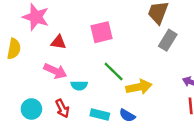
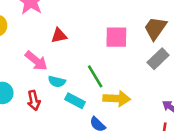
pink square: (102, 32) -> (116, 37), moved
red triangle: (58, 42) -> (59, 36), moved, turned -35
cyan rectangle: (100, 114) -> (75, 101), moved

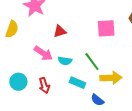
cyan semicircle: (57, 82) -> (65, 61), moved

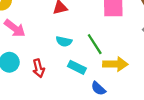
pink arrow: (43, 53) -> (15, 28), moved

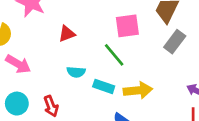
green line: (95, 44) -> (114, 55), moved
cyan rectangle: (77, 67) -> (104, 86), moved

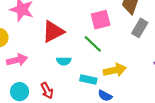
red triangle: (67, 34) -> (53, 31), size x1.6
pink arrow: (18, 64) -> (17, 60), turned -36
cyan rectangle: (104, 86) -> (88, 79), moved

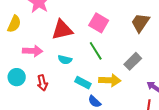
pink square: (101, 20) -> (99, 23), moved, turned 30
gray rectangle: (140, 28) -> (133, 61), moved
pink arrow: (17, 60) -> (33, 51), moved

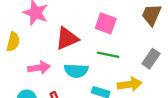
green line: (96, 51) -> (108, 55), turned -36
cyan semicircle: (65, 60) -> (76, 71), size x1.5

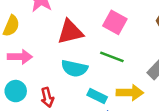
pink arrow: (39, 68) -> (20, 57), moved

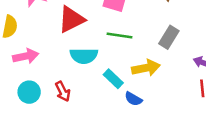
cyan rectangle: (97, 96) -> (113, 79), turned 30

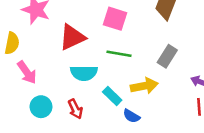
pink arrow: (26, 56) -> (27, 72), turned 65
red arrow: (63, 91) -> (75, 109), moved
cyan circle: (29, 92) -> (41, 107), moved

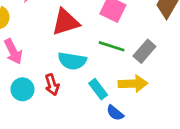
gray rectangle: (167, 56) -> (144, 51), moved
red arrow: (75, 109) -> (52, 85), moved

